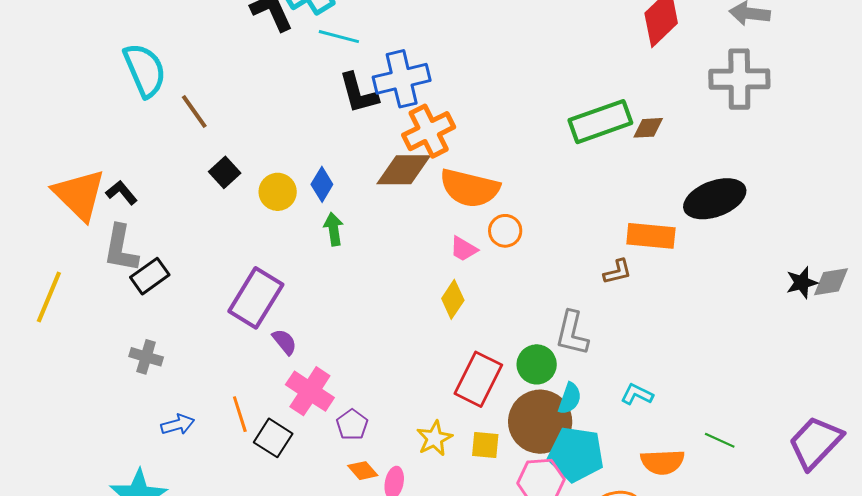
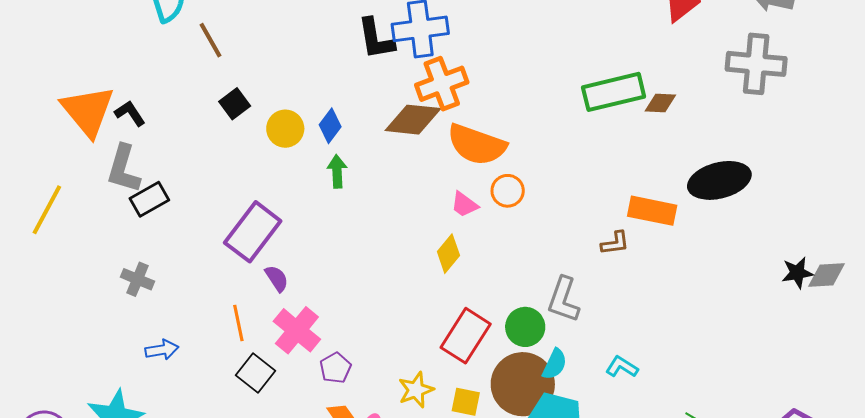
orange line: (240, 414) -> (238, 323), moved

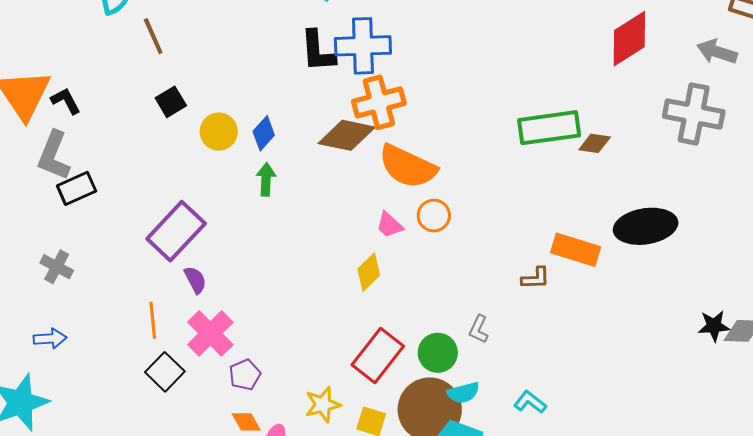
gray L-shape: (564, 299) -> (479, 329), size x0.6
blue arrow: (162, 350) -> (50, 339), moved
cyan semicircle: (555, 364) -> (463, 393), turned 44

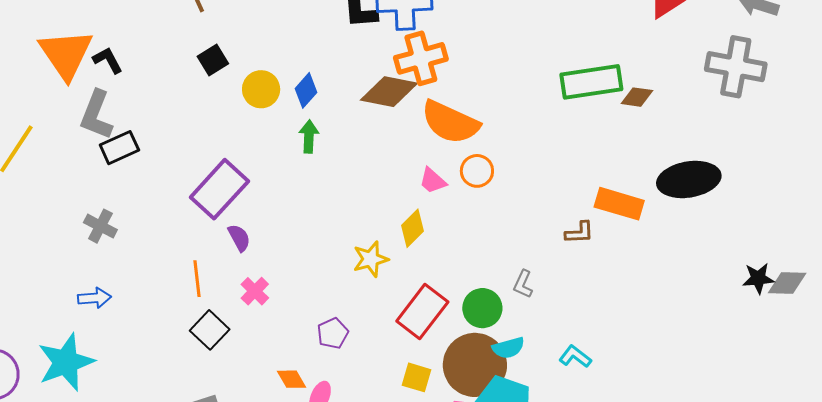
pink cross: (210, 333) -> (255, 291), size x0.6
purple pentagon: (245, 375) -> (333, 333), moved
yellow star: (323, 405) -> (371, 259), moved

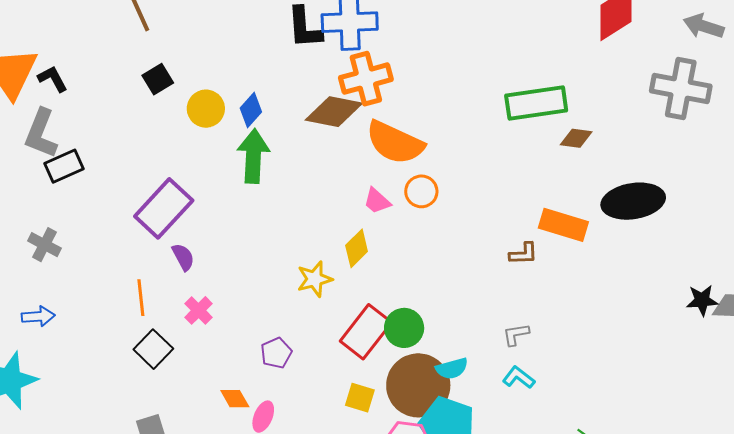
brown diamond: (637, 97) -> (576, 138), moved
green arrow: (309, 137) -> (253, 156), size x1.6
gray L-shape: (523, 284) -> (516, 334), moved, turned 56
green circle: (482, 308) -> (404, 328), moved

